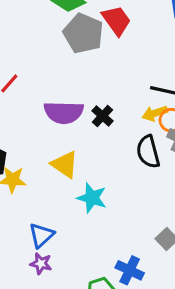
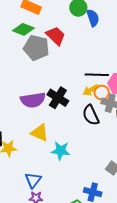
black cross: (103, 116) -> (58, 98), size x1.5

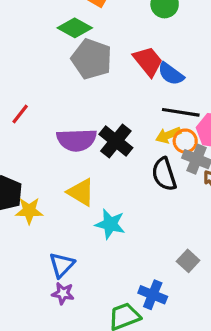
blue semicircle: (93, 18) -> (171, 74), moved, turned 138
red trapezoid: (56, 36) -> (148, 61), moved

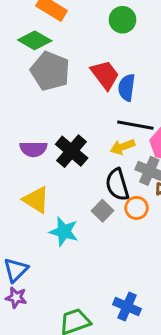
blue semicircle: (171, 74) -> (127, 88), turned 60
purple semicircle: (77, 140) -> (33, 149), size x0.7
orange circle: (185, 141) -> (137, 208), moved
gray square: (188, 261) -> (103, 211), moved
blue cross: (153, 295) -> (127, 307), moved

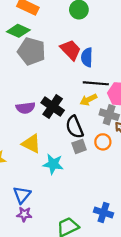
black semicircle: (117, 185) -> (75, 127), moved
gray square: (103, 211) -> (79, 146), turned 32

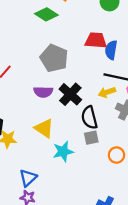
red trapezoid: (71, 50) -> (96, 40), turned -50
gray pentagon: (31, 51) -> (54, 58), moved
orange circle: (103, 142) -> (116, 155), moved
cyan star: (53, 164) -> (63, 152), turned -30

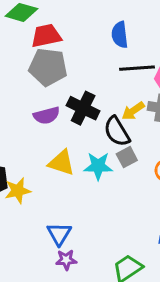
red trapezoid: (96, 40) -> (46, 36), moved
yellow arrow: (107, 92) -> (133, 111), moved
cyan star: (63, 152) -> (98, 166), moved, turned 30

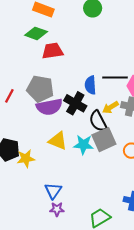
blue semicircle: (120, 35) -> (90, 85), moved
gray pentagon: (48, 67) -> (40, 89), moved
purple semicircle: (47, 115) -> (49, 107), size x1.4
gray square: (127, 157) -> (104, 140), size x1.6

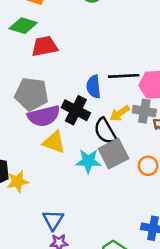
yellow triangle: (58, 141) -> (54, 142), moved

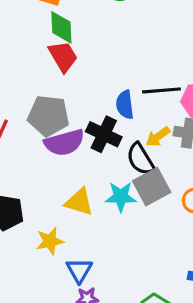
green diamond: (23, 26) -> (61, 27), moved, turned 72
red trapezoid: (45, 46) -> (63, 56), turned 72
yellow triangle: (54, 142) -> (79, 202), moved
yellow star: (18, 182) -> (50, 241), moved

